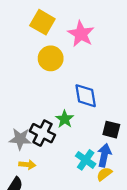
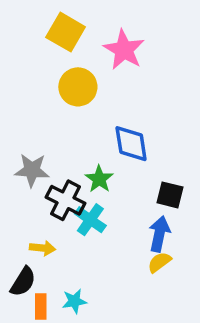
gray star: (20, 139) -> (32, 170), moved
cyan cross: (86, 160) -> (90, 220), moved

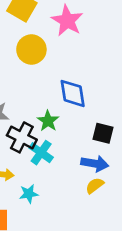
blue arrow: (159, 234) -> (95, 164), turned 88
cyan star: (74, 301) -> (29, 194), moved

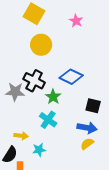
pink star: (67, 21) -> (76, 21), moved, size x0.6
blue diamond: (73, 93) -> (71, 77), turned -55
black cross: (22, 137) -> (34, 81), moved

